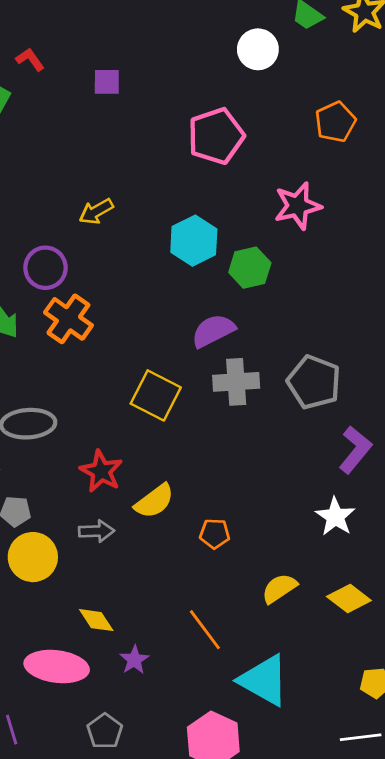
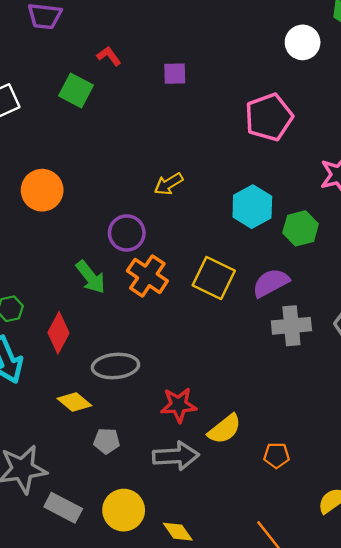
yellow square: (156, 395) -> (214, 278), moved
red star: (101, 471) -> (179, 405), turned -30
gray arrow: (96, 531) -> (176, 456), size x1.5
yellow circle: (33, 557) -> (124, 510), moved

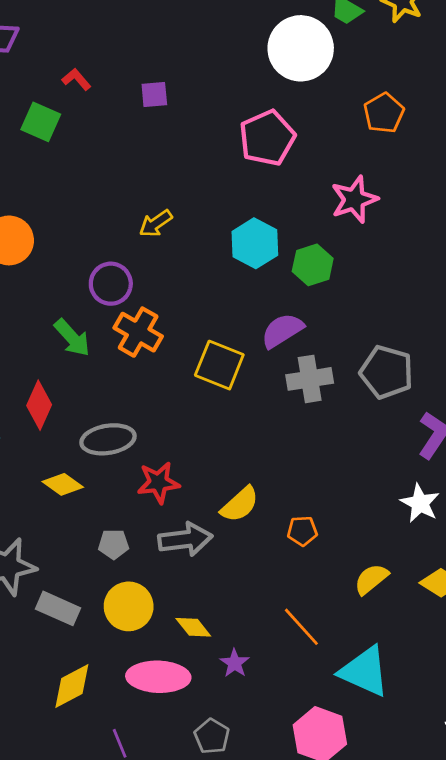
white circle: (303, 42) -> (301, 48), size x1.6
yellow square: (214, 278) -> (219, 365), moved
red star: (179, 405) -> (158, 483), moved
gray pentagon: (107, 441) -> (114, 544), moved

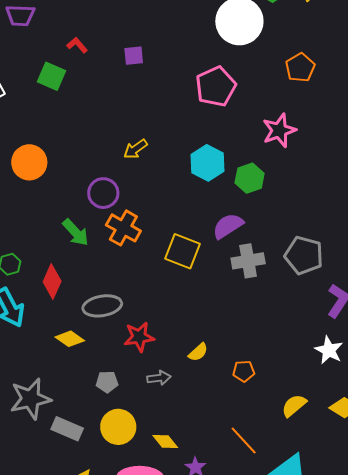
yellow semicircle: (240, 504) -> (198, 352), size x0.7
gray arrow: (185, 539) -> (159, 378), size x0.6

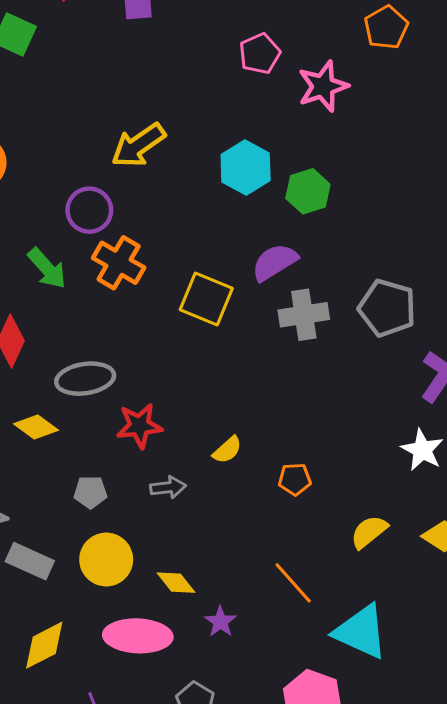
pink pentagon: (216, 86) -> (260, 54), size x0.7
pink star: (279, 130) -> (323, 86), moved
yellow arrow: (135, 149) -> (138, 145), size x1.5

